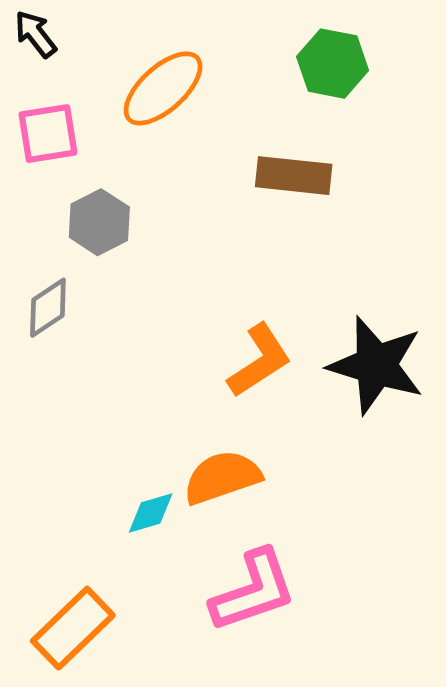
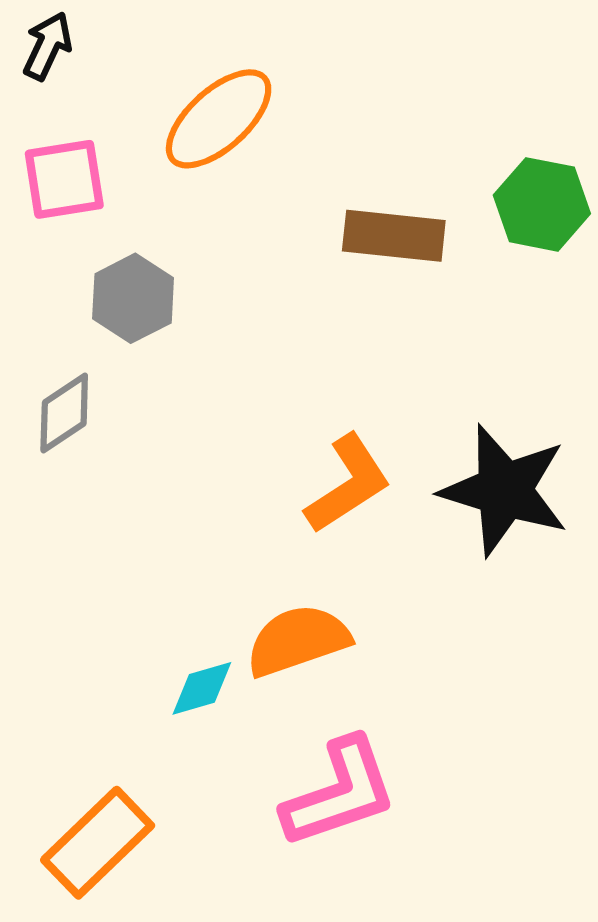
black arrow: (36, 34) -> (48, 46), turned 63
green hexagon: (333, 64) -> (542, 204), moved

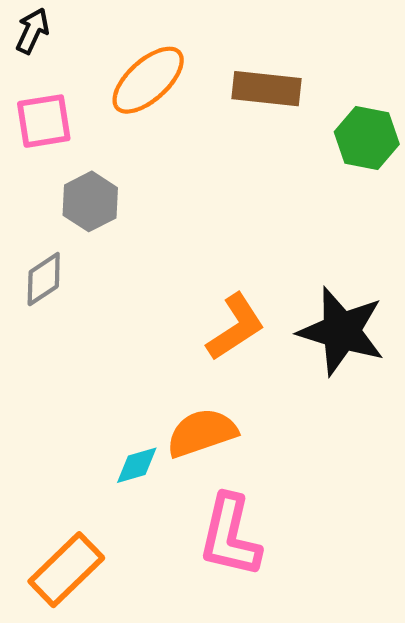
brown rectangle: (394, 236) -> (267, 89), moved
pink L-shape: (340, 793) -> (230, 536), turned 122

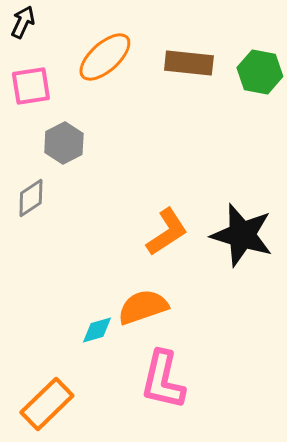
green hexagon: (367, 138) -> (260, 72), moved

